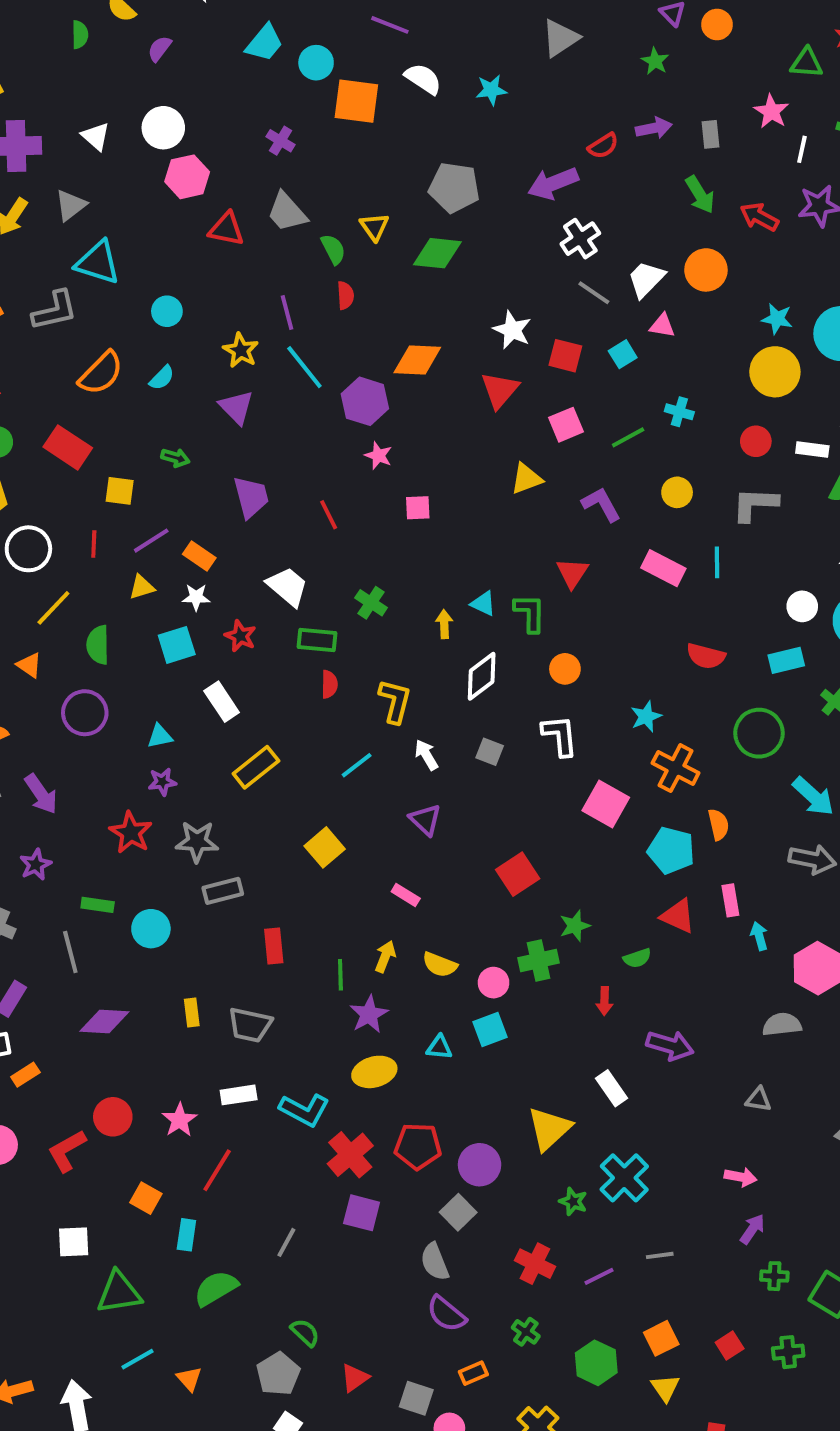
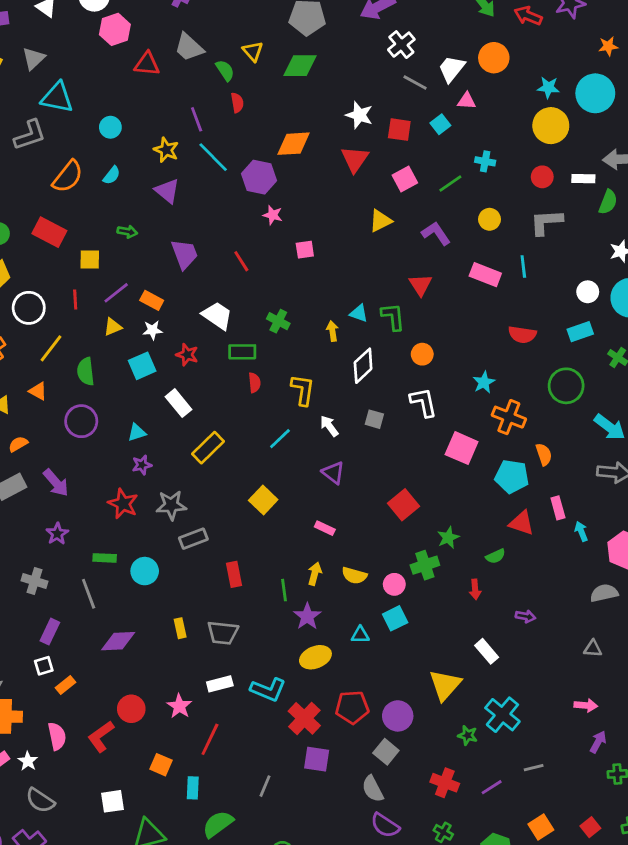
purple arrow: (670, 1045) -> (525, 616), size x0.6

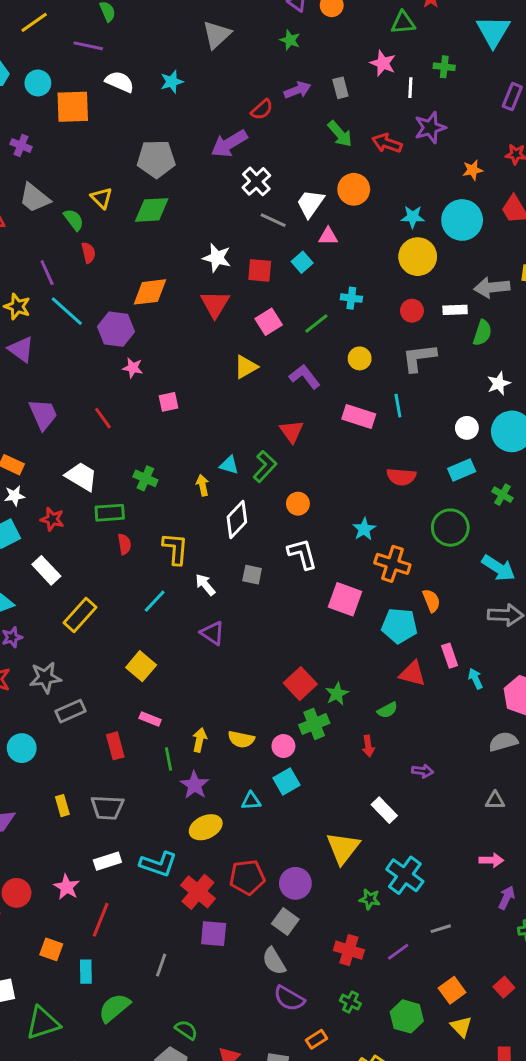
green L-shape: (393, 317) -> (265, 466), turned 52
red square: (404, 505) -> (300, 684), moved
pink rectangle: (325, 528) -> (150, 719), moved

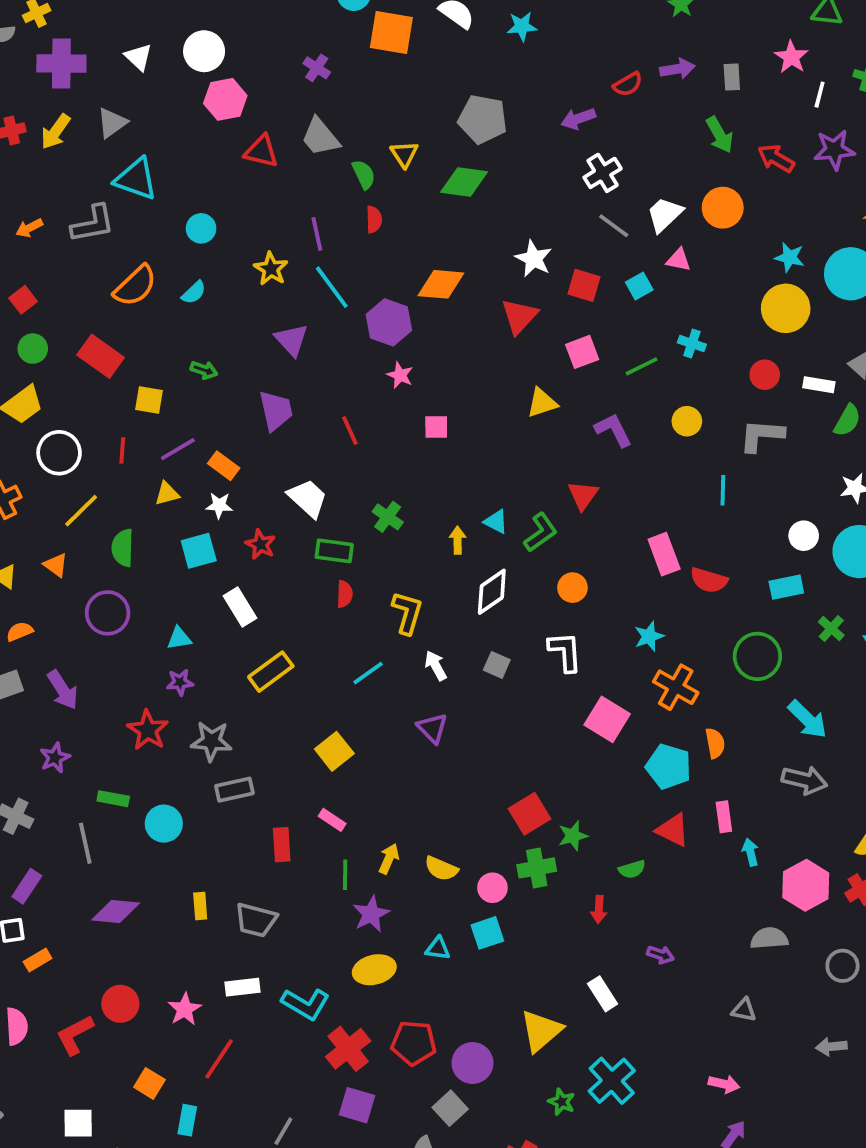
purple arrow: (229, 144) -> (578, 119), size x0.7
purple triangle: (21, 349) -> (291, 340), moved
pink rectangle: (359, 417) -> (664, 554), moved, turned 40

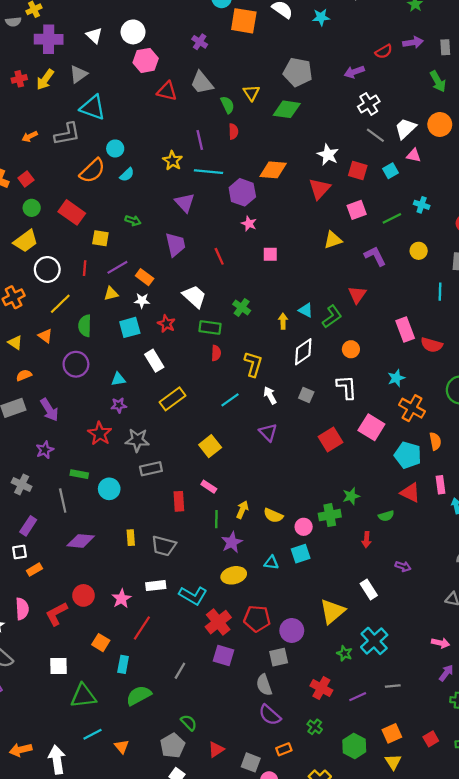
cyan circle: (201, 228) -> (115, 148), moved
cyan line: (332, 287) -> (209, 172), turned -48
red square: (530, 814) -> (330, 440), moved
gray square: (450, 1108) -> (279, 657), turned 30

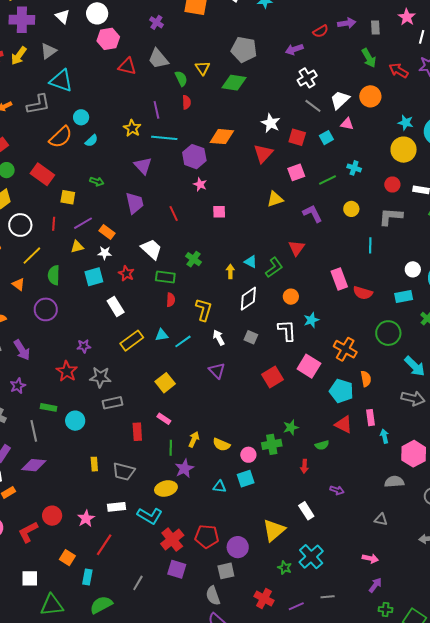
cyan star: (396, 378) -> (311, 320), moved
cyan triangle: (118, 379) -> (162, 335), moved
purple diamond: (81, 541) -> (34, 465), moved
yellow ellipse: (234, 575) -> (166, 488), moved

